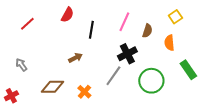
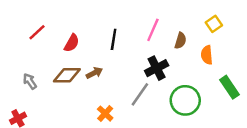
red semicircle: (67, 15) -> (72, 43), moved
brown diamond: (52, 87) -> (67, 75), moved

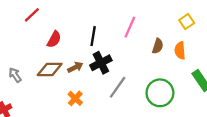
red line: (37, 32) -> (32, 15), moved
brown semicircle: (180, 41) -> (158, 46), moved
black cross: (157, 68) -> (101, 63), moved
orange cross: (105, 114) -> (75, 98), moved

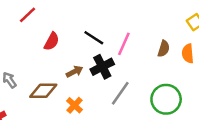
pink line: (130, 27) -> (124, 44), moved
black line: (93, 36) -> (94, 38), turned -66
brown diamond: (50, 69) -> (43, 91), moved

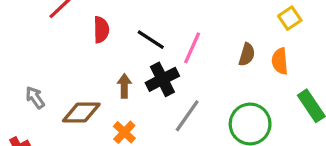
red semicircle: (52, 41) -> (101, 30), moved, turned -30
brown arrow: (74, 72) -> (124, 86), turned -63

